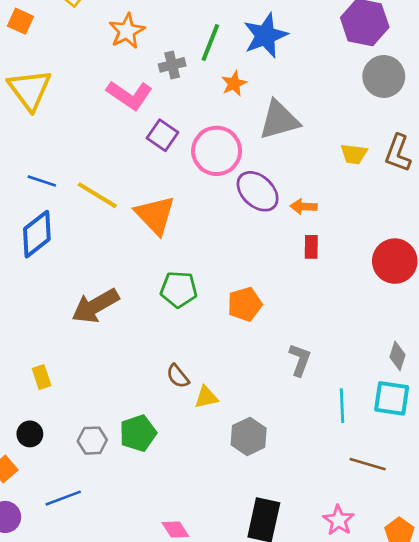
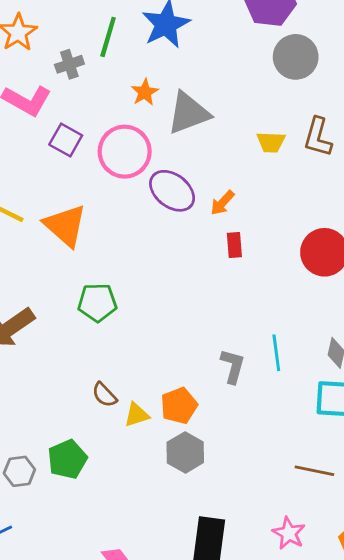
orange star: (234, 84) -> (145, 92), moved
orange arrow: (304, 207) -> (222, 203), turned -45
orange pentagon: (245, 304) -> (179, 406), moved
cyan line: (342, 406) -> (276, 353), moved

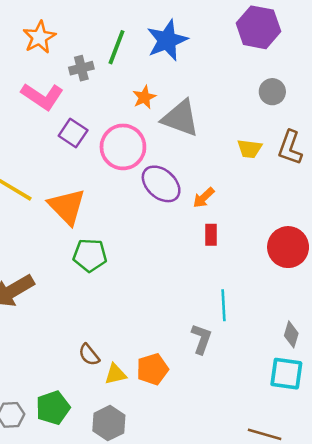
gray circle: (296, 57) -> (272, 92), moved, size x0.7
gray triangle: (188, 113) -> (180, 118), turned 36
green pentagon: (97, 302) -> (90, 255), moved
cyan line: (276, 353) -> (223, 305), moved
gray hexagon: (185, 452) -> (109, 423), moved

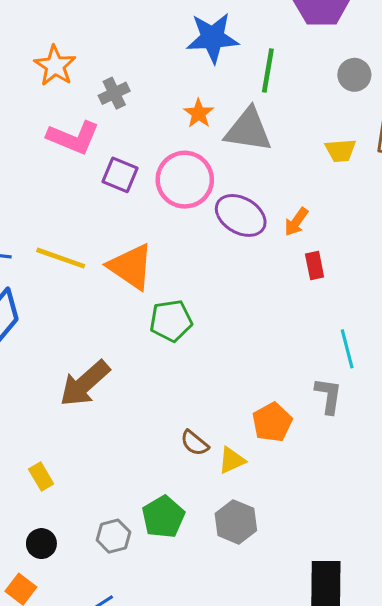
blue star: (167, 40) -> (212, 38), turned 30
green line: (116, 47) -> (268, 71), moved
orange pentagon: (152, 369) -> (272, 422), moved

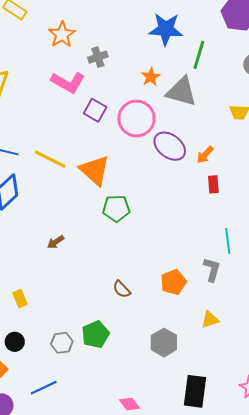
brown arrow: (85, 383) -> (56, 242), size x0.5
yellow triangle: (232, 460) -> (210, 320), moved
gray hexagon: (236, 522) -> (164, 343), moved

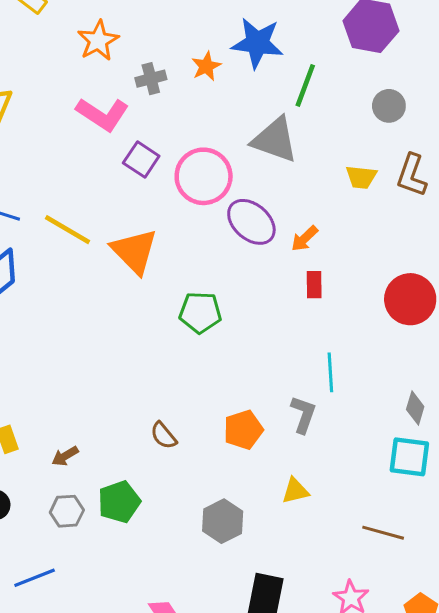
orange star: (151, 77) -> (206, 66), moved
green pentagon: (116, 208) -> (200, 312), moved
brown arrow: (56, 242) -> (65, 456), moved

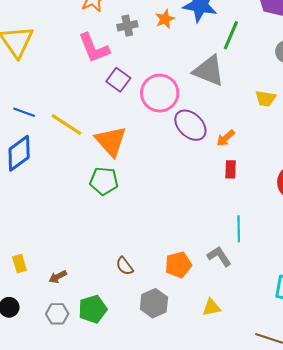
pink L-shape: (103, 114) -> (94, 48), turned 32
green pentagon: (200, 312) -> (104, 181), moved
gray L-shape: (303, 414) -> (219, 256), turned -55
gray hexagon: (223, 521) -> (154, 303), moved

